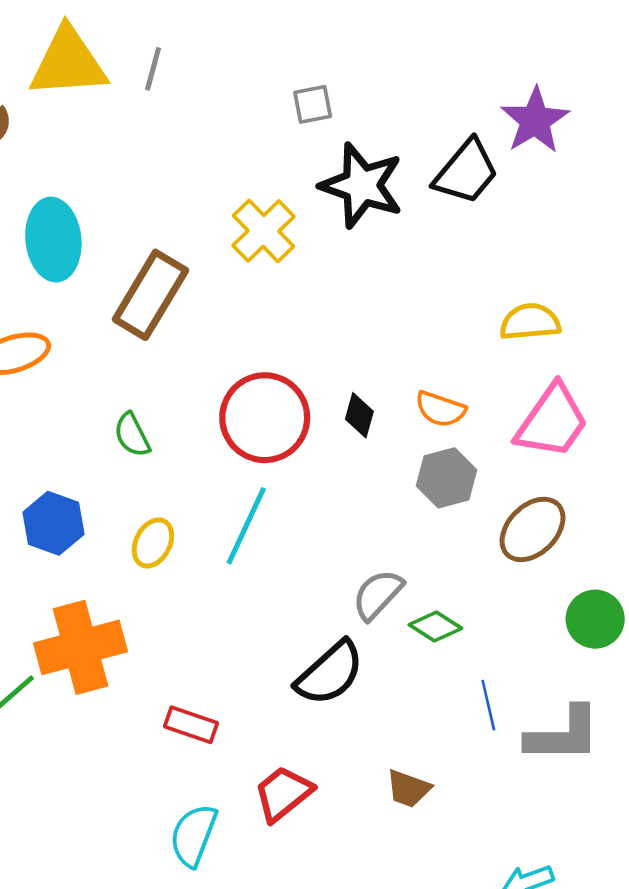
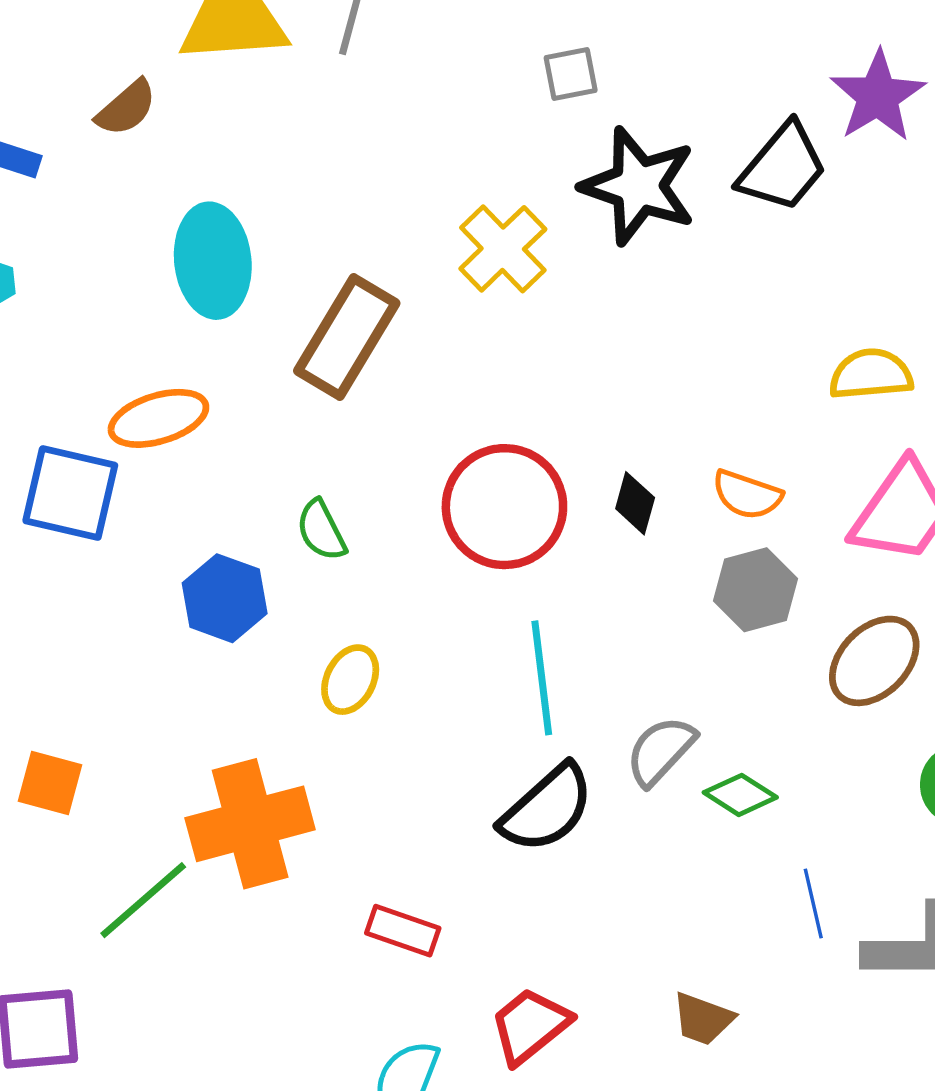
blue hexagon: (53, 523) -> (225, 598), moved
cyan line: (246, 526) -> (542, 678), moved, turned -32
black semicircle: (330, 673) -> (547, 808), moved

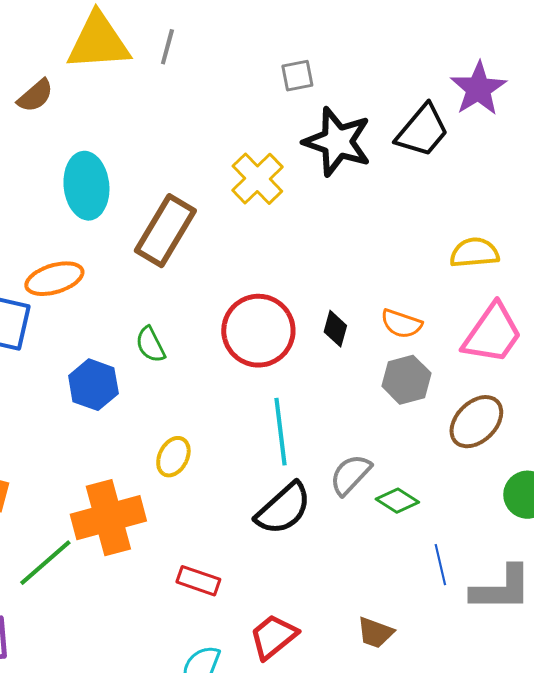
yellow ellipse: (350, 680) -> (173, 457), moved

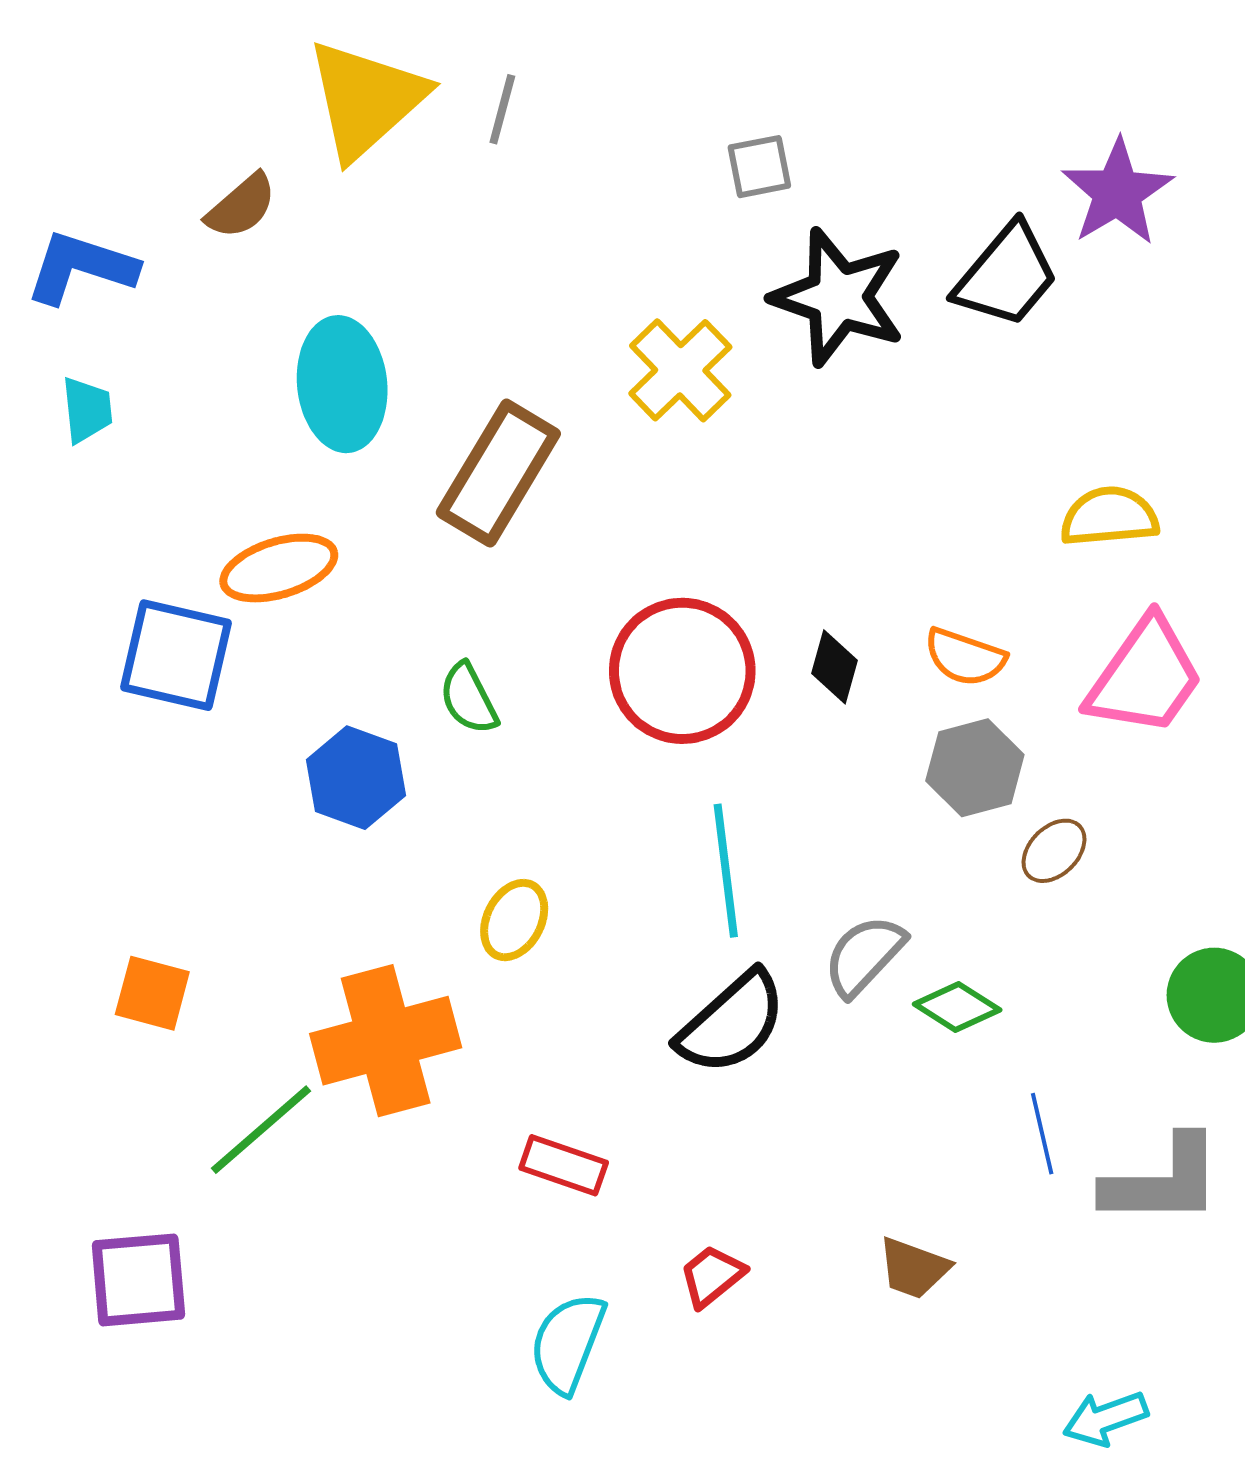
yellow triangle: (98, 42) -> (366, 99), turned -38
brown ellipse: (476, 422) -> (1054, 851), moved, size x0.6
red trapezoid: (273, 637) -> (712, 1276), size x0.7

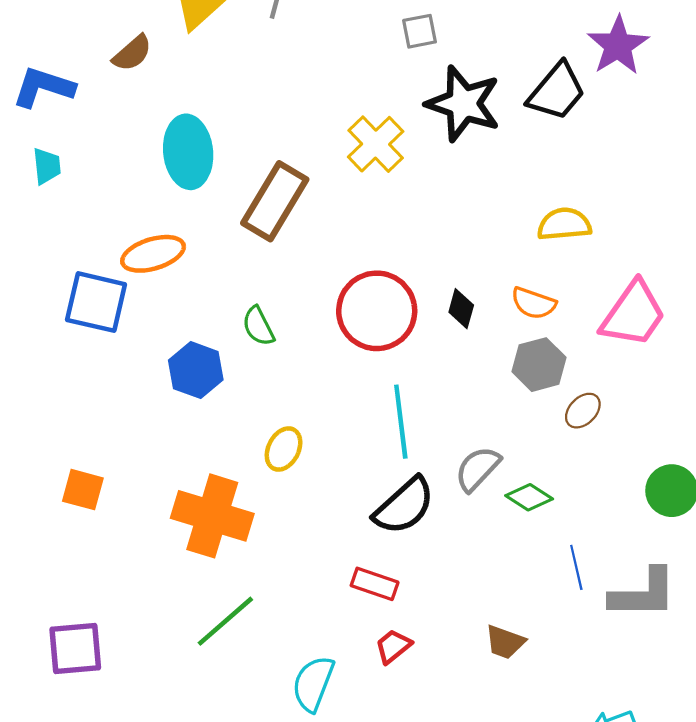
yellow semicircle: (1109, 517) -> (564, 224), moved
orange cross: (386, 1041) -> (212, 516), turned 32
green line: (261, 1130) -> (225, 621), moved
red rectangle: (564, 1165) -> (375, 584), moved

